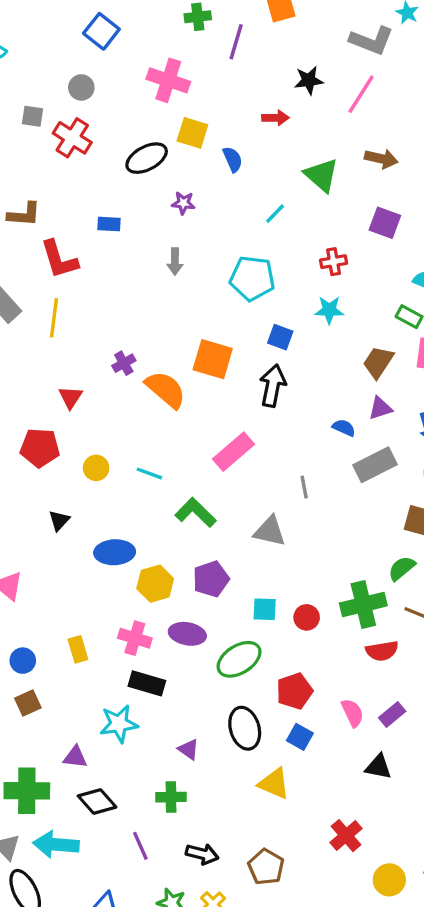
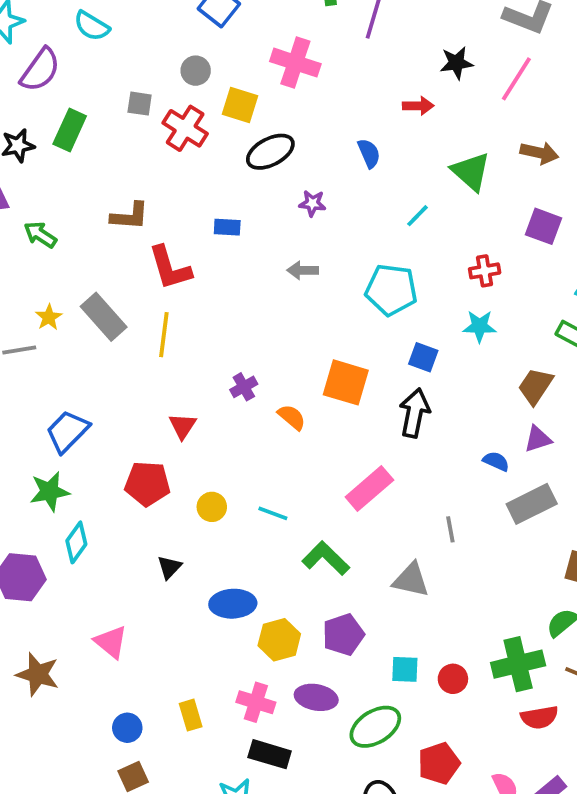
yellow square: (192, 133) -> (240, 105), moved
gray arrow: (175, 262) -> (303, 270), turned 90
orange semicircle: (166, 389) -> (292, 417), size x0.6

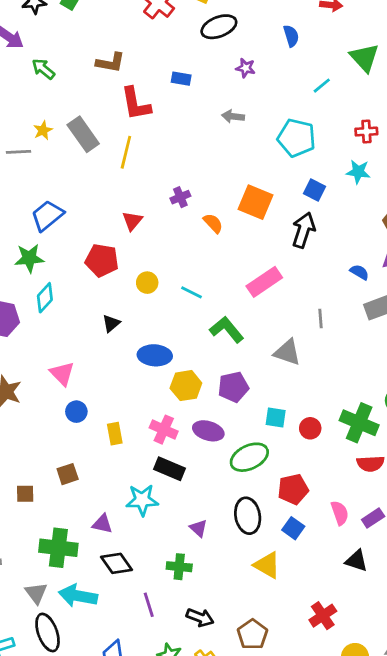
green cross: (518, 664) -> (359, 423), turned 30
blue circle: (127, 728) -> (76, 412), moved

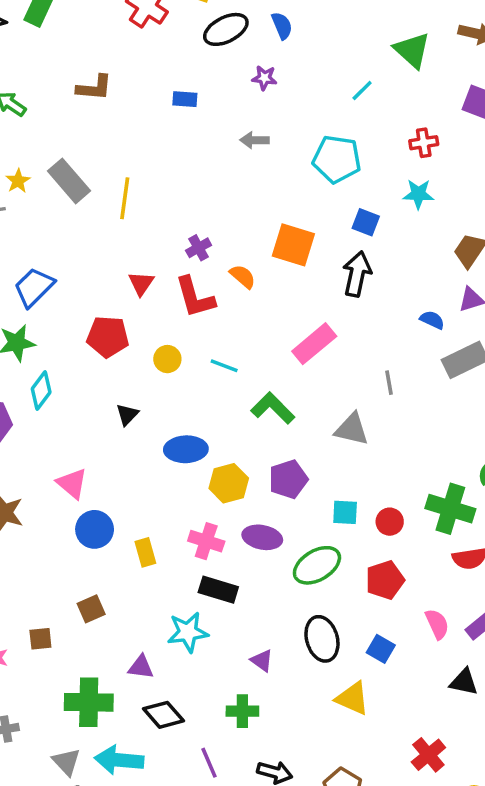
blue semicircle: (291, 36) -> (282, 26), moved
red L-shape: (136, 104) -> (195, 297), moved
blue circle: (76, 412) -> (95, 529), size x1.4
red pentagon: (293, 489) -> (385, 580), moved

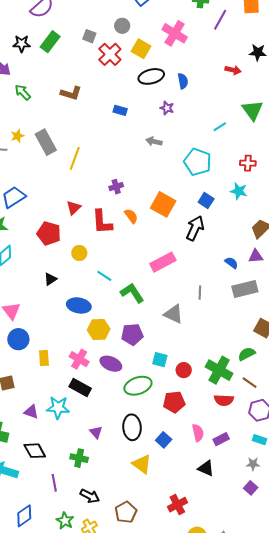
purple cross: (199, 248) -> (116, 187), moved
cyan line: (224, 366) -> (104, 276), moved
purple triangle: (141, 667) -> (31, 412), moved

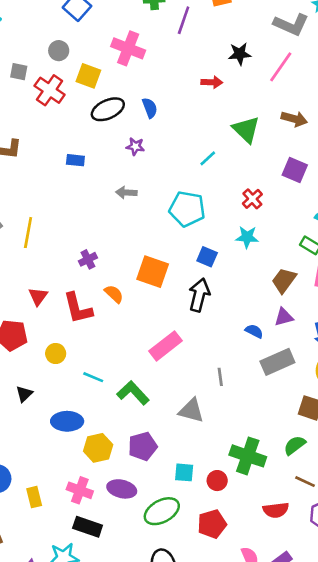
red cross: (248, 163) -> (252, 199), turned -35
green cross: (219, 370) -> (248, 456), moved

